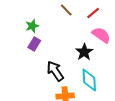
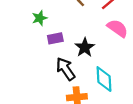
purple rectangle: (34, 44) -> (55, 38), moved, turned 48
black star: (84, 52) -> (85, 47), moved

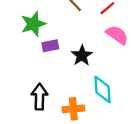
green star: (40, 18) -> (33, 24), size x1.5
black arrow: (66, 69) -> (39, 97), moved, turned 35

